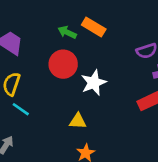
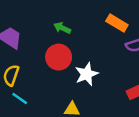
orange rectangle: (94, 27) -> (117, 23), moved

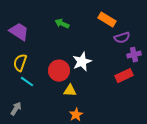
red circle: (59, 57) -> (59, 71), moved

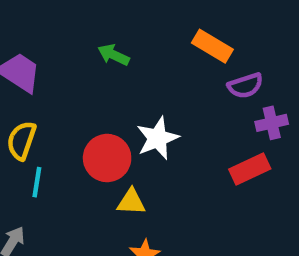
cyan line: (27, 82) -> (37, 182), turned 64

